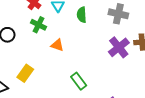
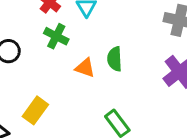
green semicircle: (82, 15) -> (115, 59), moved

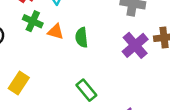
orange triangle: (85, 68) -> (56, 32), moved

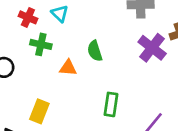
orange triangle: (56, 32) -> (68, 68), moved
green rectangle: (86, 90) -> (111, 104), turned 60

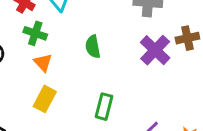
orange triangle: (68, 68) -> (43, 63), moved, turned 36
yellow rectangle: (39, 111) -> (45, 99), moved

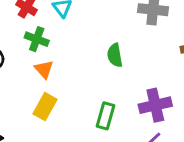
green semicircle: (93, 47) -> (115, 55), moved
purple cross: (155, 50) -> (155, 105), moved, turned 32

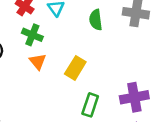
green semicircle: (115, 55) -> (96, 20), moved
yellow rectangle: (45, 107) -> (75, 68), moved

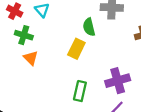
green semicircle: (96, 20) -> (89, 27), moved
yellow rectangle: (75, 68) -> (76, 49), moved

